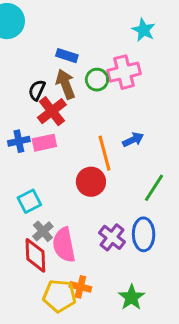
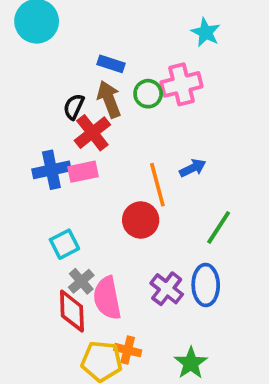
blue cross: (19, 141) -> (51, 170), size x1.4

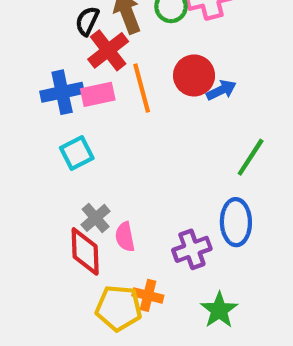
orange line: (157, 185) -> (142, 88), moved
red circle: (141, 220) -> (194, 75), moved
cyan square: (64, 244) -> (77, 153), moved
purple cross: (167, 289) -> (192, 249), moved, turned 32
pink semicircle: (107, 298) -> (125, 237), size x0.6

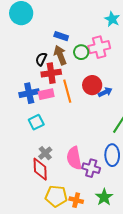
red cross: (108, 50) -> (51, 73), turned 30
pink semicircle: (125, 237) -> (74, 158), moved, size x1.6
purple cross: (192, 249) -> (91, 168), turned 36
orange cross: (148, 295) -> (76, 200), moved

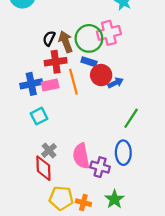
blue rectangle: (61, 36) -> (89, 62), moved
green circle: (81, 52) -> (89, 38), size x1.6
black semicircle: (41, 59) -> (49, 38), moved

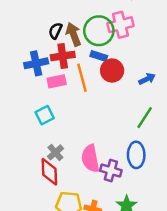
blue arrow: (116, 83) -> (147, 79), moved
blue cross: (31, 84) -> (36, 63), moved

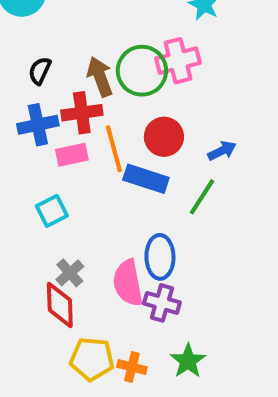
black semicircle: (55, 31) -> (40, 71), moved
blue rectangle: (99, 56) -> (146, 179), moved, size x1.5
green line: (145, 118) -> (202, 197), moved
blue ellipse: (136, 155) -> (160, 257), moved

